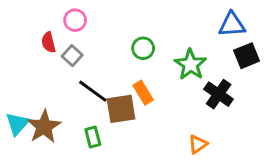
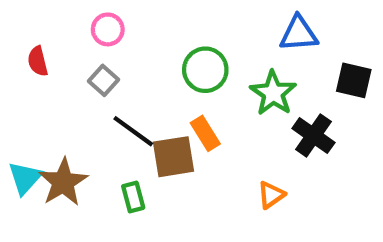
blue triangle: (232, 25) -> (299, 34), moved
red semicircle: (48, 42) -> (38, 61), moved
green circle: (143, 48) -> (205, 70), size x1.4
black square: (247, 56) -> (354, 80), turned 35
orange triangle: (198, 144) -> (271, 195), moved

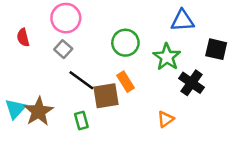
pink circle: (108, 29) -> (66, 18), size x1.5

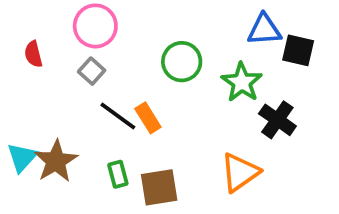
black square: (216, 49) -> (298, 50), moved
orange rectangle: (125, 82) -> (148, 118), moved
brown square: (106, 96) -> (159, 187), moved
orange triangle: (166, 119) -> (240, 172), size x1.6

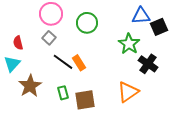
black square: (298, 50) -> (159, 27), turned -36
red semicircle: (33, 54) -> (18, 43), moved
green circle: (182, 62) -> (87, 23), moved
cyan triangle: (22, 157) -> (12, 64), moved

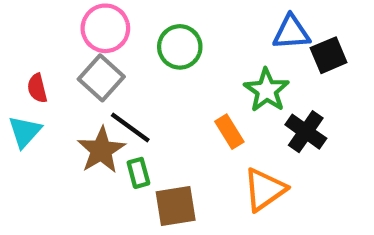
gray square: (49, 38) -> (101, 78), size x1.5
orange rectangle: (79, 63) -> (229, 132), moved
brown star: (30, 86) -> (101, 150), moved
green rectangle: (63, 93) -> (138, 173), moved

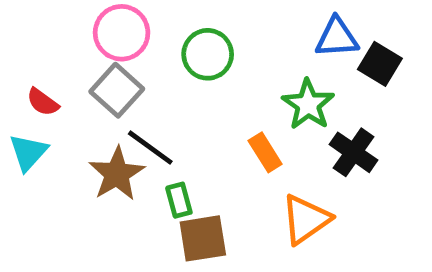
black square: (329, 55) -> (380, 64), turned -36
red semicircle: (37, 88) -> (43, 102), turned -40
green rectangle: (138, 173) -> (179, 200), moved

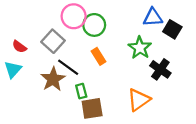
pink circle: (122, 33) -> (74, 16), moved
orange rectangle: (265, 152) -> (99, 56), moved

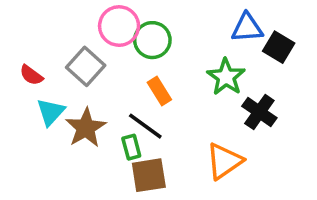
black line: (68, 67) -> (145, 126), moved
cyan triangle: (13, 69) -> (51, 112), moved

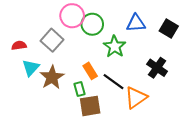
blue triangle: (247, 28) -> (136, 23), moved
red semicircle: (31, 75) -> (19, 45), turned 136
green star: (226, 77) -> (115, 47), moved
orange rectangle: (159, 91) -> (90, 71), moved
black line: (145, 126) -> (114, 82), moved

